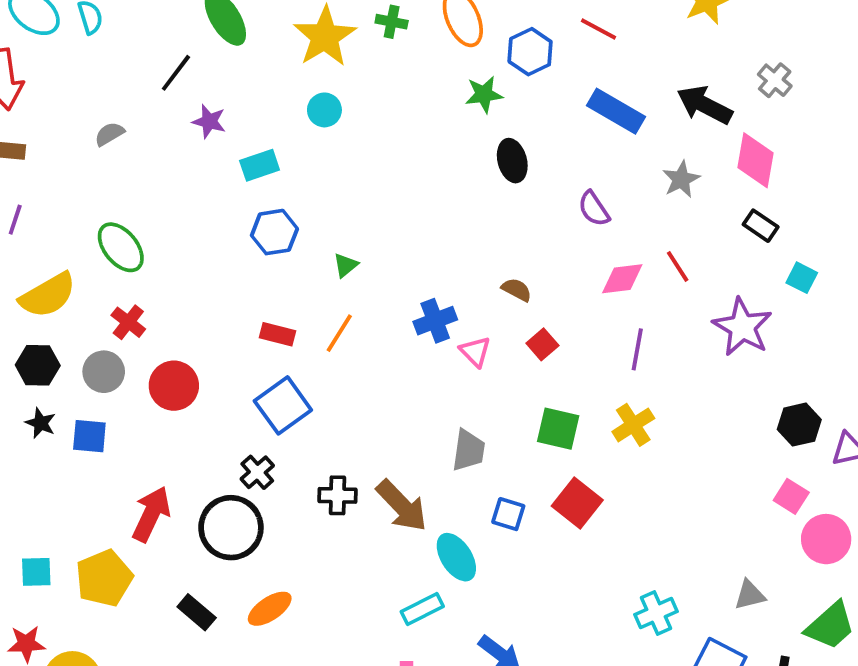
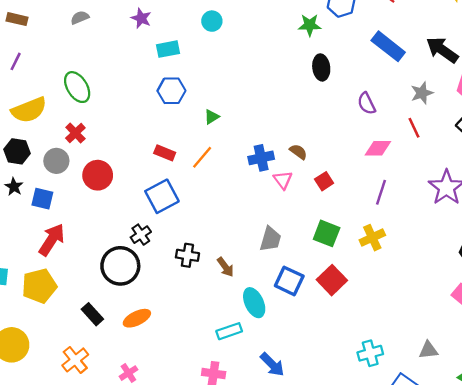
red line: (678, 266) -> (414, 128), moved
brown semicircle: (517, 290) -> (298, 152), moved
brown arrow: (402, 506) -> (225, 267), size x0.6
red arrow: (151, 514) -> (52, 240), moved
blue square: (508, 514) -> (289, 281), size x1.4

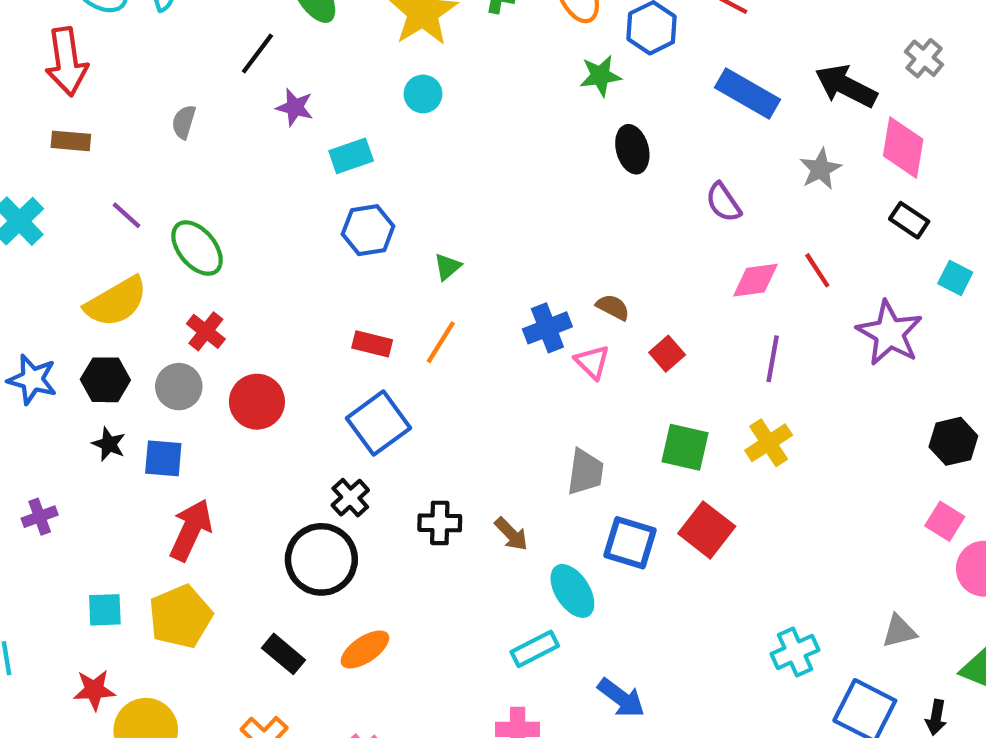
gray semicircle: (80, 18) -> (184, 122), turned -42
purple line: (16, 61) -> (126, 215), moved, turned -66
red line: (414, 128) -> (817, 270), moved

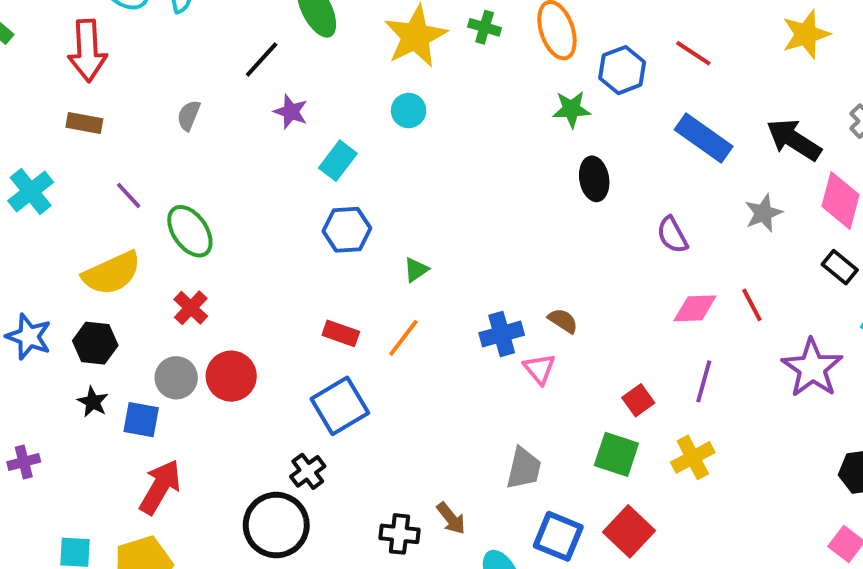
cyan rectangle: (351, 156) -> (338, 161), turned -39
red square: (667, 354) -> (638, 400), moved
gray circle: (179, 387) -> (176, 378), moved
black cross: (440, 523) -> (399, 534), moved

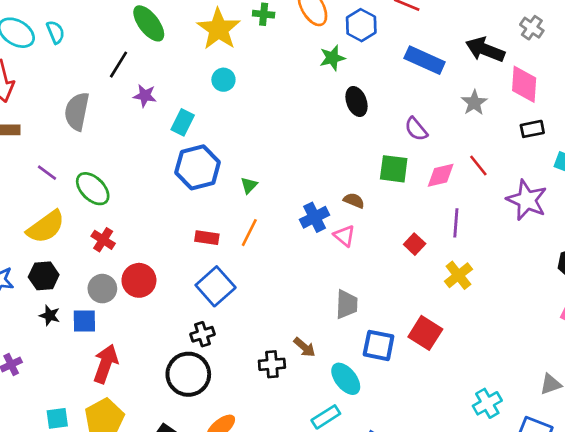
gray semicircle: (189, 115) -> (77, 111), size x1.8
blue hexagon: (347, 230) -> (198, 167), size x1.4
black rectangle: (840, 267) -> (532, 129), turned -40
green square: (616, 454) -> (394, 169), moved
black cross: (308, 471) -> (203, 334), turned 30

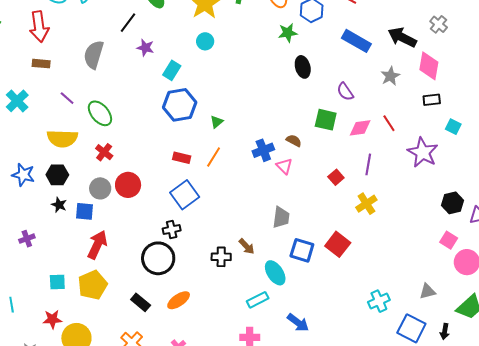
yellow semicircle: (46, 227) -> (62, 138), turned 32

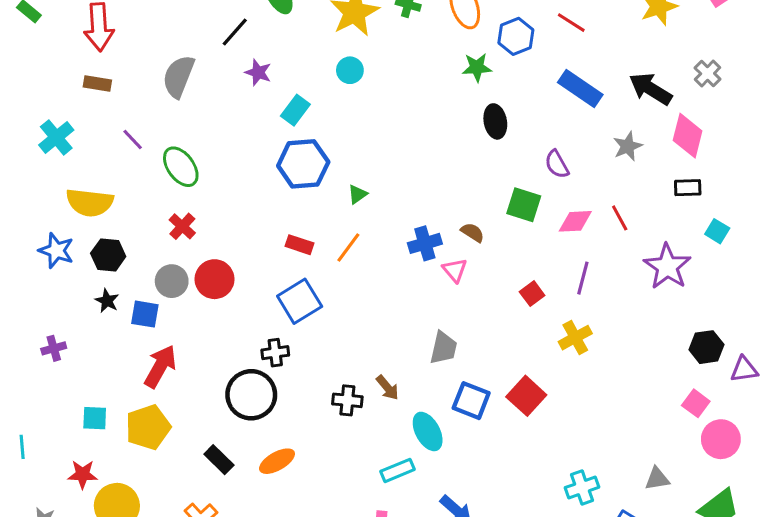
yellow semicircle: (62, 138) -> (90, 203), moved

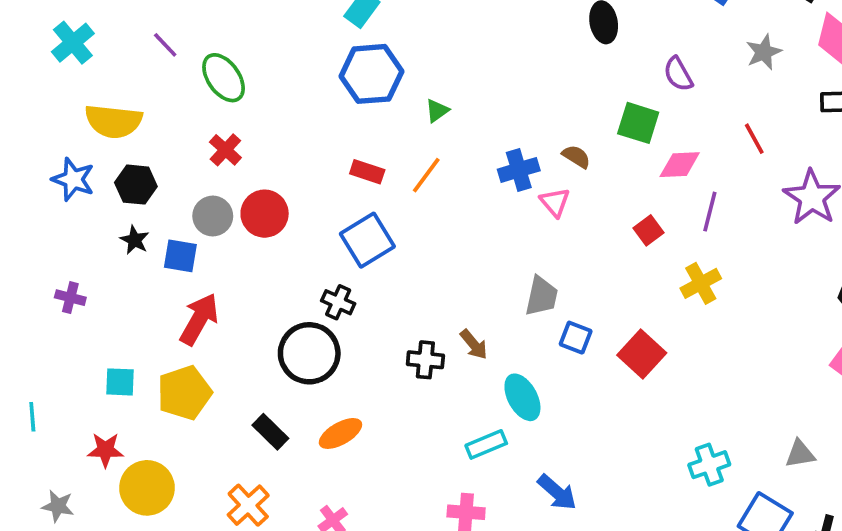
pink diamond: (575, 221) -> (680, 165), moved
purple cross: (54, 348) -> (70, 298), turned 30
black cross: (275, 353) -> (338, 302), turned 32
blue square: (471, 401) -> (576, 338), moved, size x0.7

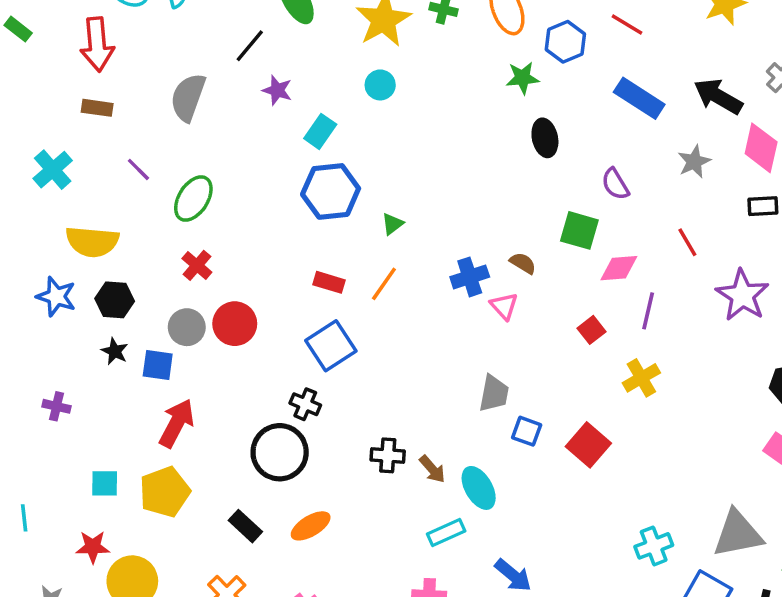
green ellipse: (224, 78) -> (193, 199), turned 69
brown arrow: (474, 344) -> (432, 469), moved
gray triangle: (800, 454) -> (738, 534), size x1.8

